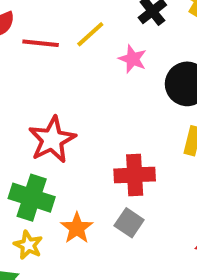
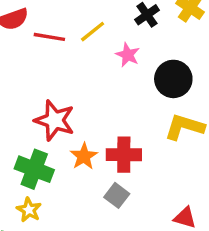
red star: (52, 140) -> (55, 120), turned -30
orange star: (77, 228) -> (84, 156), moved

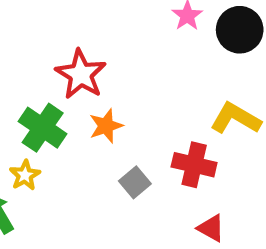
black circle: (173, 79) -> (240, 30), moved
red cross: (124, 155) -> (194, 165), moved

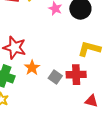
gray square: (135, 182) -> (55, 77), moved

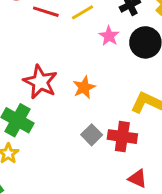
orange star: (32, 68) -> (84, 87), moved

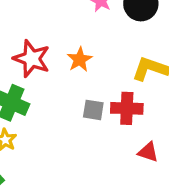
gray square: (92, 135) -> (93, 110), turned -30

